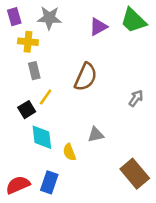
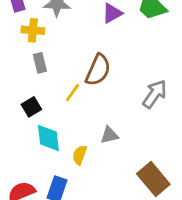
yellow line: (46, 97) -> (73, 93), moved
gray arrow: (136, 98) -> (155, 94), size x1.5
yellow semicircle: (69, 152) -> (80, 155), turned 42

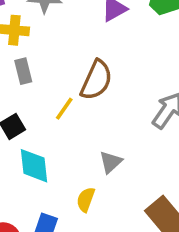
gray triangle: (109, 135) -> (111, 162), turned -30
yellow semicircle: (80, 155) -> (86, 200), moved

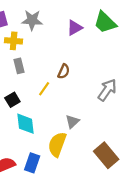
brown semicircle: (96, 80) -> (64, 71), size x0.6
yellow semicircle: (86, 200) -> (57, 144), size x1.6

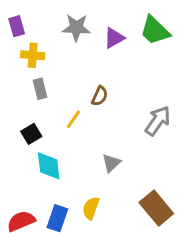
gray star: (32, 20) -> (76, 28), moved
yellow semicircle: (57, 144) -> (91, 208), moved, size x0.7

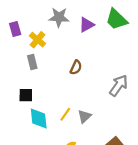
purple rectangle: (17, 26) -> (15, 29), moved
yellow cross: (33, 55) -> (38, 40), moved, turned 35
yellow line: (73, 119) -> (65, 114), moved
black square: (31, 134) -> (26, 95), turned 32

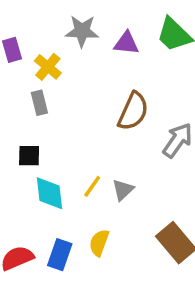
purple triangle: (87, 25) -> (126, 43), turned 35
brown semicircle: (76, 67) -> (133, 111), moved, size x1.6

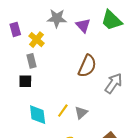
purple triangle: (126, 43) -> (83, 25), turned 42
black square: (29, 156) -> (25, 81), moved

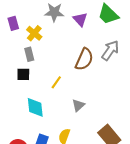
gray arrow: (114, 83) -> (110, 50), moved
yellow line: (63, 111) -> (56, 82), moved

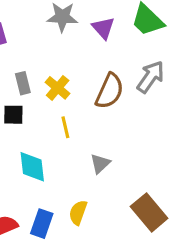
yellow cross: (34, 33) -> (58, 88), moved
yellow line: (56, 82) -> (65, 127), turned -48

